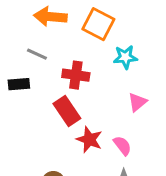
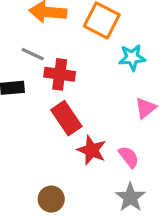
red cross: (76, 75) -> (60, 74), moved

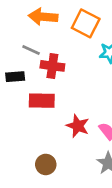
red rectangle: (66, 118) -> (42, 101), moved, turned -55

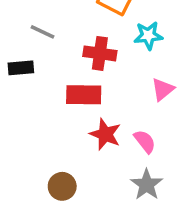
red cross: (52, 66) -> (100, 53), moved
red rectangle: (42, 101) -> (84, 95), moved

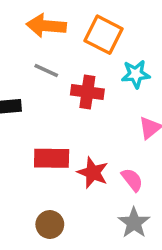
gray line: (42, 32) -> (46, 71), moved
red rectangle: (84, 95) -> (52, 158), moved

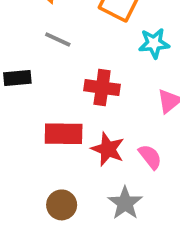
red cross: (87, 92) -> (102, 88), moved
gray star: (134, 223) -> (125, 203), moved

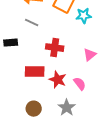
cyan star: (154, 43) -> (84, 16), moved

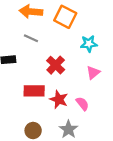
cyan star: (84, 16) -> (89, 44), moved
red cross: (55, 48) -> (56, 65), turned 36

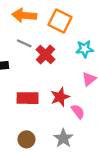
red cross: (56, 65) -> (45, 54), moved
red star: (59, 99) -> (60, 97), moved, turned 30

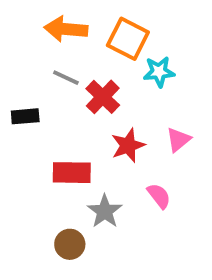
cyan star: (85, 49) -> (159, 72), moved
red star: (60, 97) -> (128, 145), moved
gray star: (63, 138) -> (105, 211), moved

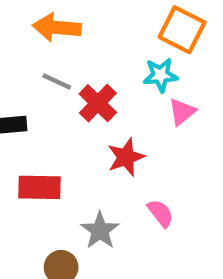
orange square: (128, 39) -> (182, 30), moved
pink triangle: (178, 140) -> (182, 112), moved
red rectangle: (72, 173) -> (39, 187), moved

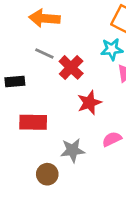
pink semicircle: (160, 213) -> (112, 139), turned -78
gray star: (100, 231) -> (73, 150), turned 30

